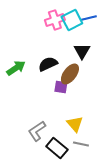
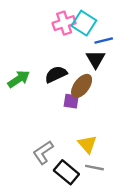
blue line: (89, 18) -> (104, 41), moved
cyan square: (72, 20) -> (84, 23), turned -30

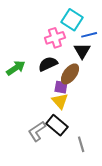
pink cross: (64, 23) -> (55, 38), moved
yellow triangle: (87, 144) -> (60, 101), moved
gray line: (94, 168) -> (81, 144), turned 63
black rectangle: (66, 172) -> (57, 125), moved

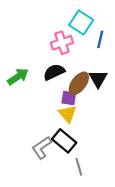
blue line: (89, 35) -> (100, 39), turned -63
black triangle: (82, 51) -> (98, 79), moved
gray line: (81, 144) -> (79, 167), moved

